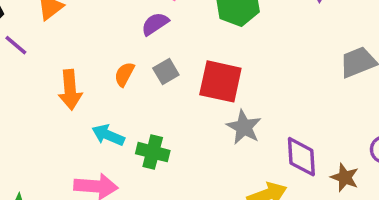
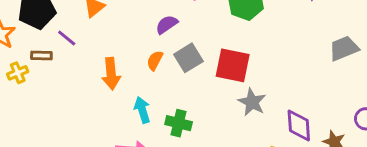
purple semicircle: (155, 24) -> (167, 24), moved
gray square: (166, 71) -> (188, 58), size x1.4
cyan arrow: (108, 135) -> (142, 110), turned 50

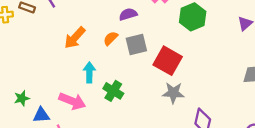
orange arrow: (111, 74) -> (75, 38), turned 30
gray star: (252, 102) -> (173, 93), turned 30

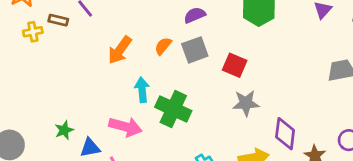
purple semicircle: (128, 14) -> (195, 15), moved
red square: (168, 61) -> (235, 65), size x0.7
green cross: (113, 91) -> (173, 109), size x1.4

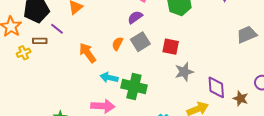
orange arrow: (120, 50) -> (88, 53), turned 120
cyan arrow: (142, 90) -> (109, 78), turned -60

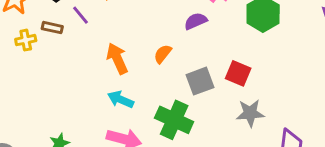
gray square: (140, 42) -> (200, 81), moved
cyan arrow: (109, 78) -> (121, 99), moved

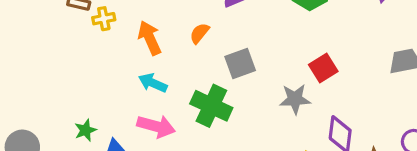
yellow cross: (26, 40) -> (104, 19), moved
red square: (238, 73) -> (323, 68), moved, turned 35

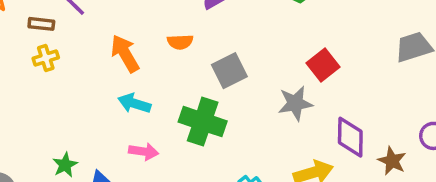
yellow cross: (104, 19) -> (46, 58), moved
orange semicircle: (199, 33) -> (180, 42), turned -125
pink arrow: (156, 126) -> (144, 151), size x0.7

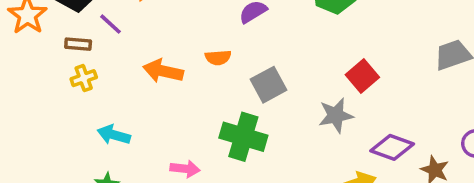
orange arrow: (125, 53) -> (163, 71), turned -45
cyan arrow: (134, 103) -> (114, 135), moved
purple diamond: (350, 137) -> (392, 147), turned -69

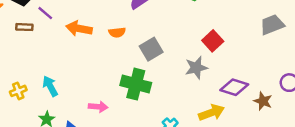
orange arrow: (163, 71) -> (79, 29), moved
yellow cross: (84, 78) -> (18, 91), moved
cyan arrow: (114, 135) -> (50, 86), turned 48

